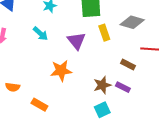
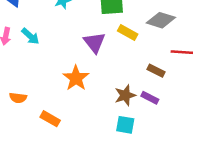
yellow rectangle: (104, 33) -> (128, 32), turned -42
cyan arrow: (40, 34) -> (30, 36), moved
orange star: (61, 71) -> (76, 78), turned -30
cyan square: (102, 110) -> (125, 125), turned 35

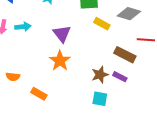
cyan arrow: (30, 36) -> (23, 27), turned -49
purple triangle: (94, 42) -> (62, 34), moved
brown rectangle: (156, 71) -> (125, 55), size x1.5

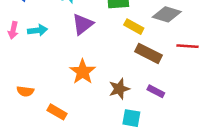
purple triangle: (62, 34) -> (83, 24), moved, turned 30
brown rectangle: (125, 55) -> (148, 53), moved
brown star: (100, 75) -> (119, 89), moved

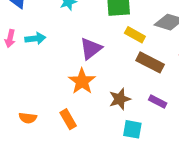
purple triangle: (83, 24) -> (91, 49), moved
orange semicircle: (25, 91) -> (28, 118), moved
orange rectangle: (57, 112) -> (68, 119), moved, turned 30

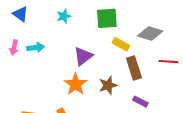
brown rectangle: (150, 62) -> (134, 68), turned 45
brown star: (120, 99) -> (108, 85), moved

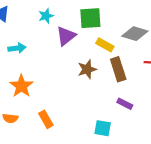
purple triangle: (83, 56) -> (66, 36), moved
orange star: (76, 84) -> (21, 86), moved
brown star: (108, 85) -> (87, 69), moved

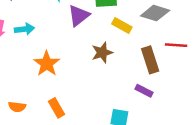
brown rectangle: (118, 69) -> (150, 60), moved
orange star: (21, 86) -> (47, 64), moved

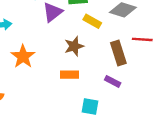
orange rectangle: (57, 108) -> (70, 75), moved, turned -60

